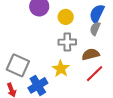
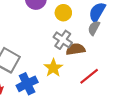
gray cross: (67, 42) -> (63, 40), turned 30
brown semicircle: (91, 54) -> (76, 49), moved

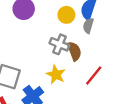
yellow circle: (63, 13) -> (66, 15), moved
brown semicircle: (76, 49) -> (74, 51), turned 90

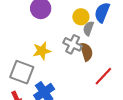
gray semicircle: (88, 26) -> (88, 28), moved
yellow star: (56, 75) -> (42, 51), moved, turned 30

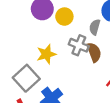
yellow circle: (81, 17) -> (64, 17), moved
gray square: (22, 72) -> (26, 78), turned 30

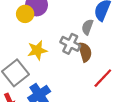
yellow circle: (64, 17) -> (25, 14), moved

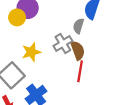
gray cross: (70, 44) -> (63, 44), turned 36
red line: (103, 78) -> (80, 71), moved, turned -30

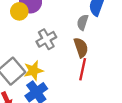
gray cross: (63, 44) -> (46, 39), moved
yellow star: (31, 52) -> (33, 71), moved

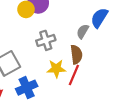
yellow star: (33, 71) -> (56, 69), moved

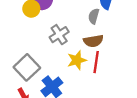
brown semicircle: (76, 55) -> (93, 41), turned 102

